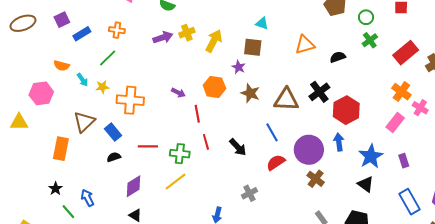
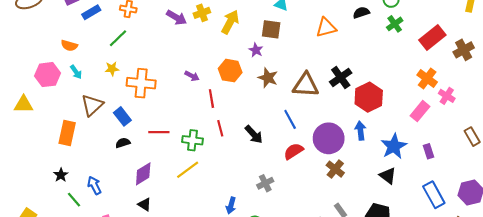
purple arrow: (163, 37) -> (177, 18), turned 48
black semicircle: (338, 57) -> (361, 13), moved
cyan arrow: (82, 80) -> (76, 72), moved

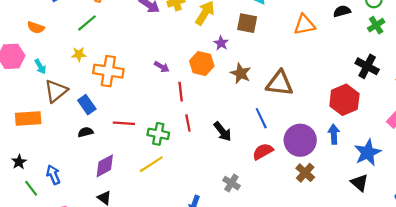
purple star: (256, 50) -> (221, 43), moved
cyan arrow: (76, 72) -> (40, 67), moved
black cross: (341, 77) -> (367, 66), moved, turned -30
orange rectangle: (67, 133) -> (28, 118), turned 70
gray cross: (265, 183) -> (231, 183), turned -35

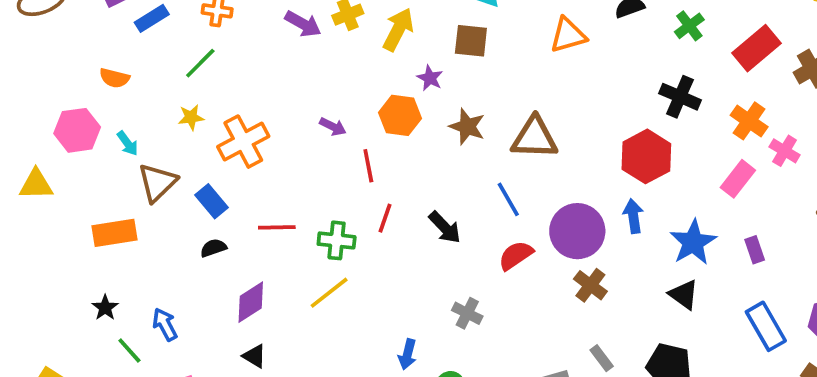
orange cross: (108, 71) -> (243, 142), turned -32
red line: (188, 123) -> (385, 218), turned 35

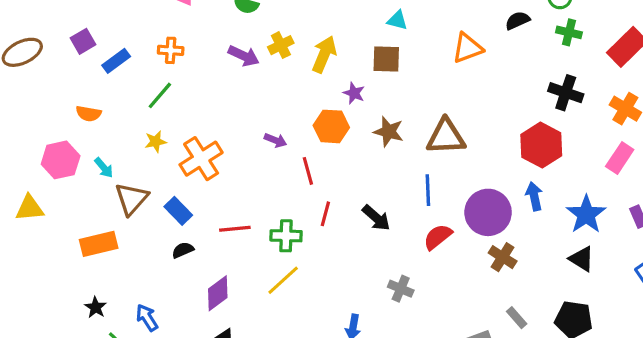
green cross: (689, 26) -> (569, 32), turned -35
blue line: (508, 199) -> (428, 190), turned 32

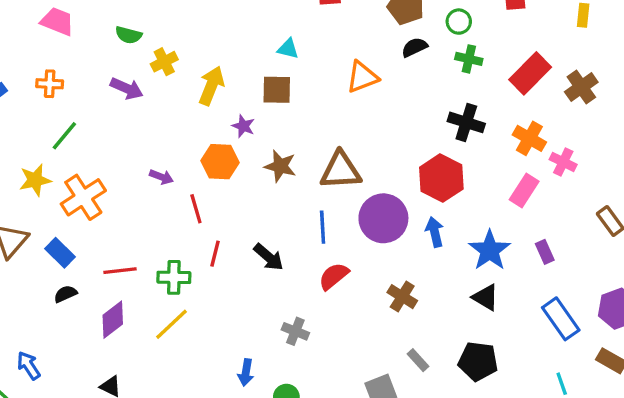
yellow cross: (281, 45) -> (164, 62), moved
green line: (160, 95) -> (64, 136), moved
yellow star: (156, 142) -> (35, 180), size x1.4
purple circle: (488, 212) -> (383, 218), moved
purple diamond: (218, 293) -> (113, 320), moved

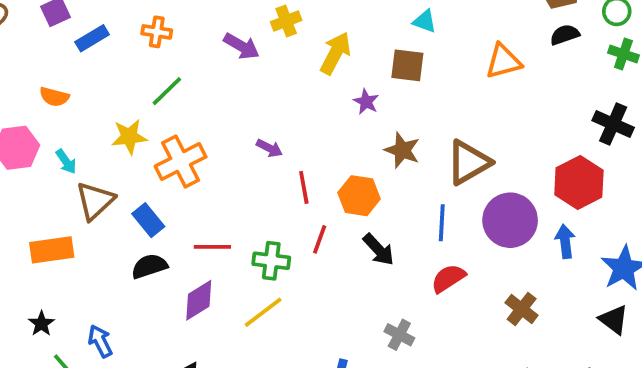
orange hexagon: (220, 162) -> (359, 196), moved
brown triangle: (341, 171) -> (469, 162), turned -33
black semicircle: (65, 294) -> (149, 266), size x1.4

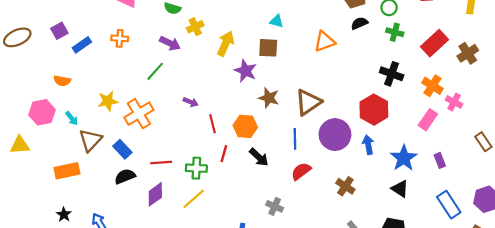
green line: (167, 91) -> (155, 71), moved
purple star: (366, 102) -> (246, 71), size x1.5

